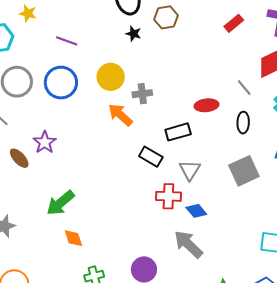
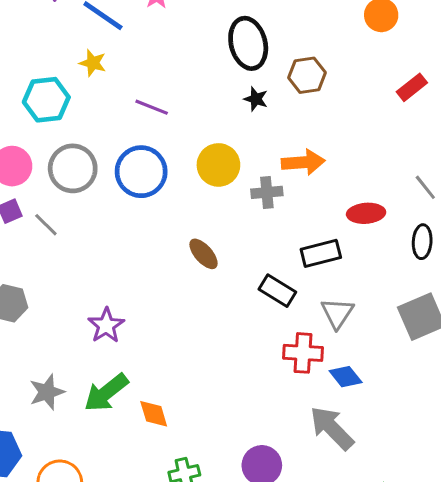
orange arrow: (120, 115) -> (303, 162), moved, turned 132
purple star: (45, 142) -> (106, 325), moved
brown ellipse: (19, 158) -> (203, 254), moved
green arrow: (60, 203) -> (106, 393), moved

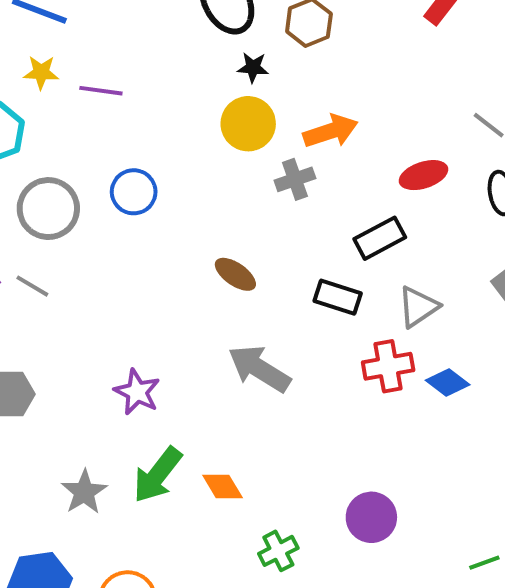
purple line: (152, 107) -> (101, 91), moved
yellow circle: (218, 165) -> (248, 124), moved
blue circle: (141, 172) -> (134, 192), size x0.7
gray triangle: (337, 313) -> (418, 307), turned 36
gray arrow: (332, 428) -> (259, 369), moved

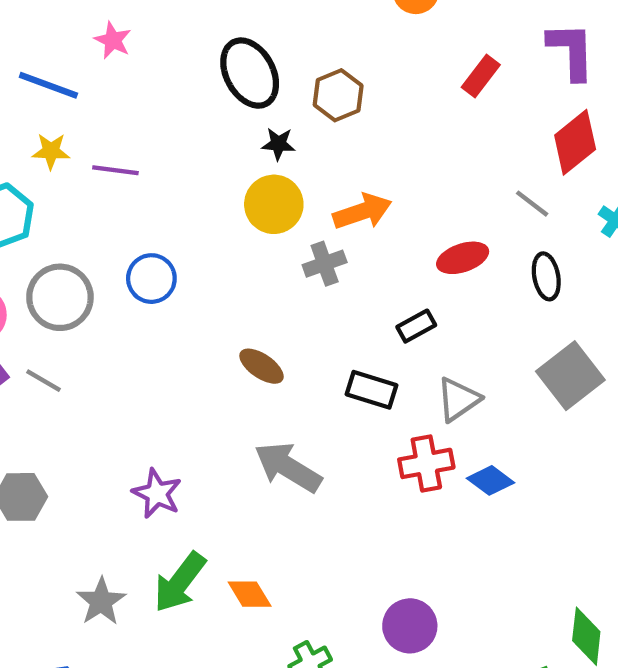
black rectangle: (380, 238) -> (416, 326), size x0.7

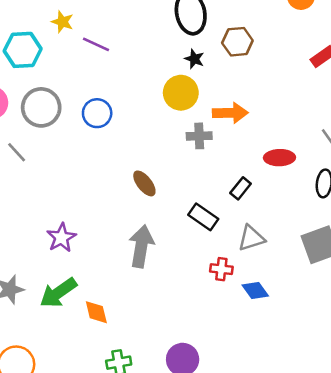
black rectangle: (416, 326) -> (241, 188), turned -40
red cross: (426, 463) -> (221, 269), size x0.7
gray arrow: (288, 467) -> (141, 246), turned 51

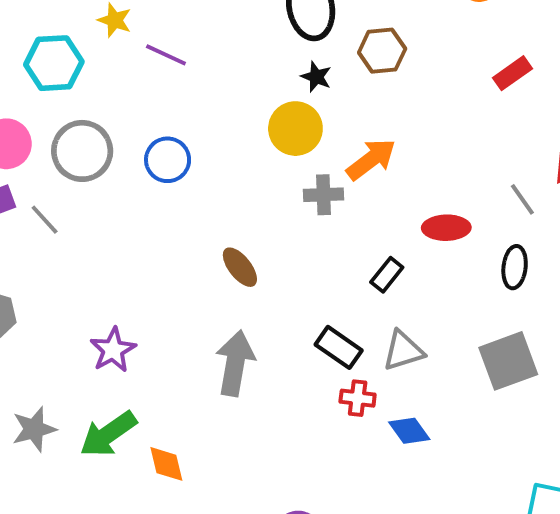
orange arrow: (230, 113) -> (371, 159), turned -36
black rectangle: (203, 217) -> (339, 347), moved

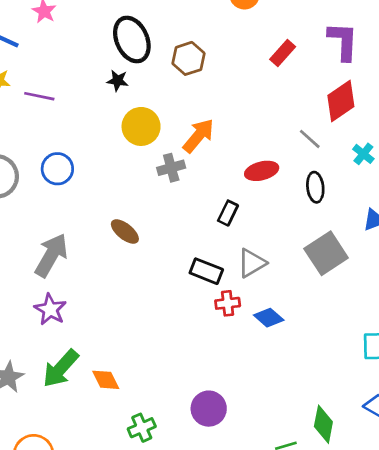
black star: (316, 77) -> (118, 81), moved
gray arrow: (235, 363) -> (51, 255), moved, turned 33

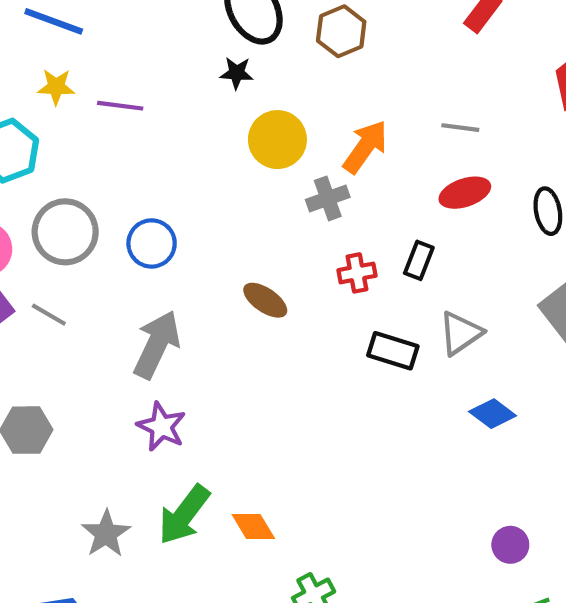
gray line: (310, 139) -> (460, 128), moved, turned -30
blue circle: (57, 169) -> (152, 243), moved
red cross: (228, 303) -> (357, 273), moved
purple circle: (209, 409) -> (510, 545), moved, size x0.7

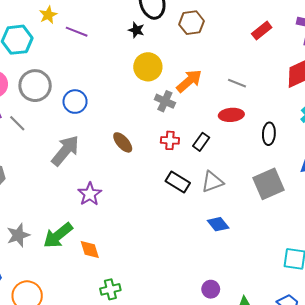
yellow star: (56, 87) -> (48, 15), turned 30
gray cross: (328, 198) -> (165, 101), turned 30
purple star: (161, 427) -> (90, 194), moved

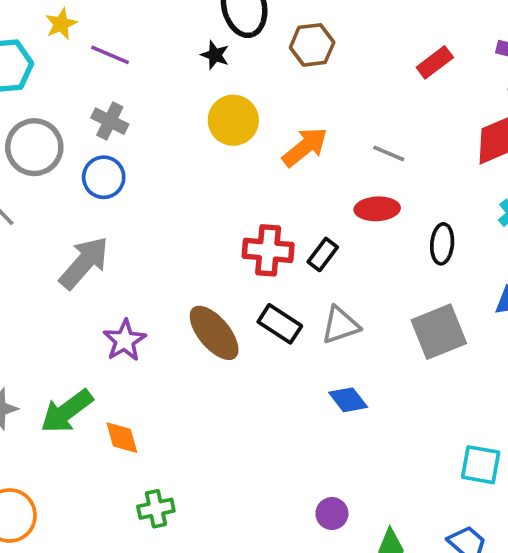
gray cross: (165, 101) -> (110, 121), moved
red cross: (170, 140) -> (268, 250), size x1.5
brown ellipse: (123, 142) -> (214, 333), moved, size x1.5

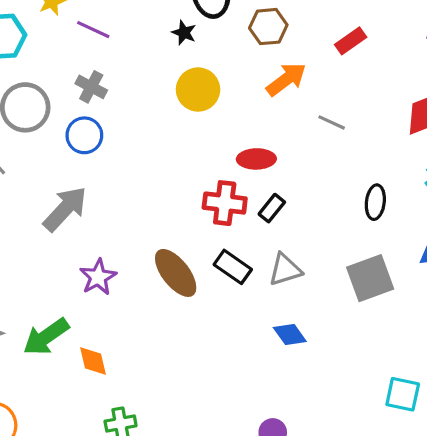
red rectangle: (435, 62) -> (351, 41), moved
orange arrow: (305, 147) -> (286, 79), moved
red ellipse: (377, 209) -> (256, 159), moved

